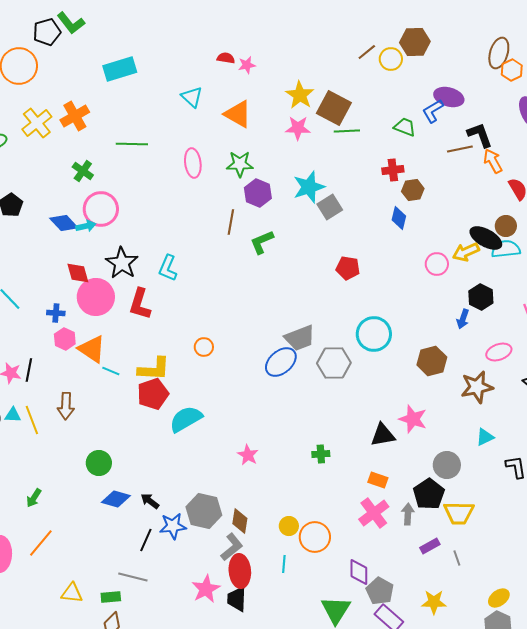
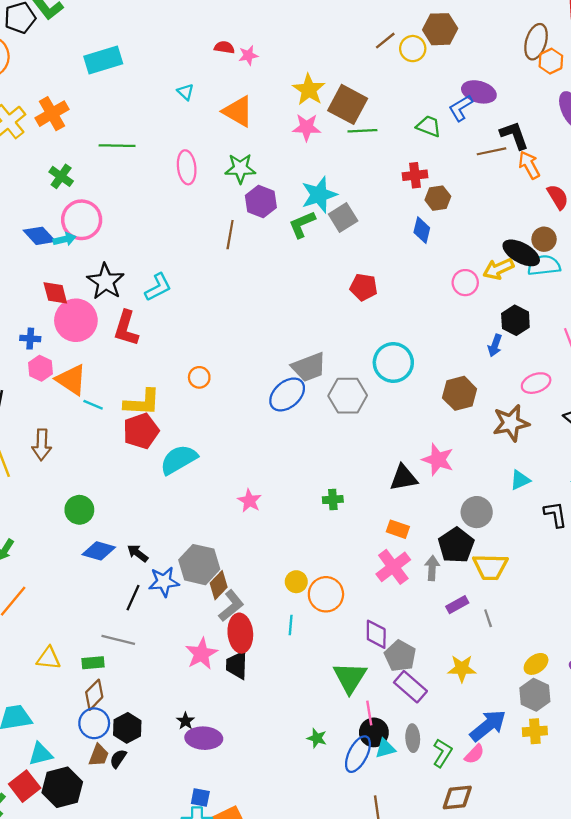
cyan triangle: (192, 97) -> (186, 92), size x0.7
green L-shape: (262, 242) -> (302, 224), moved
cyan L-shape: (168, 268) -> (158, 287), turned -140
brown diamond: (240, 521) -> (219, 585), moved, turned 35

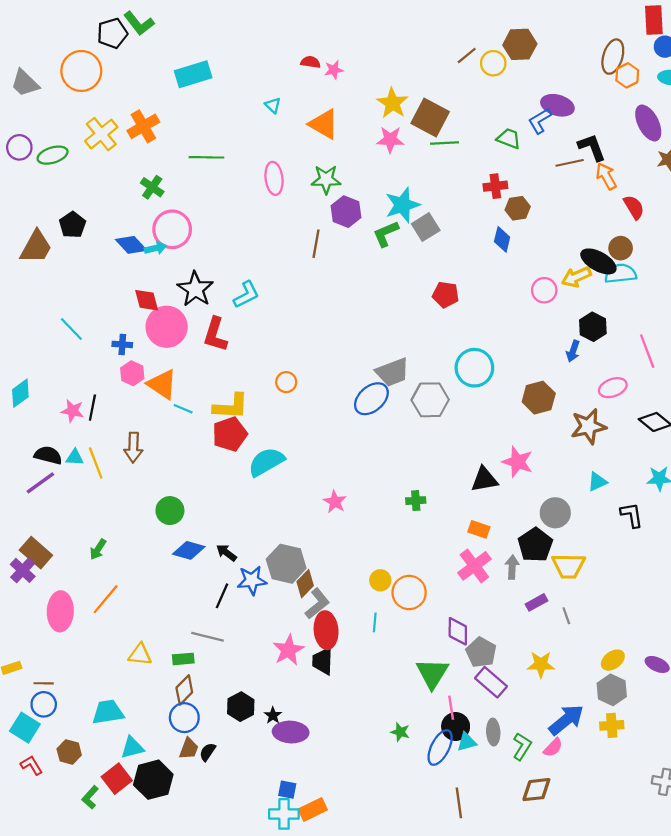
black hexagon: (127, 728) -> (241, 707), moved

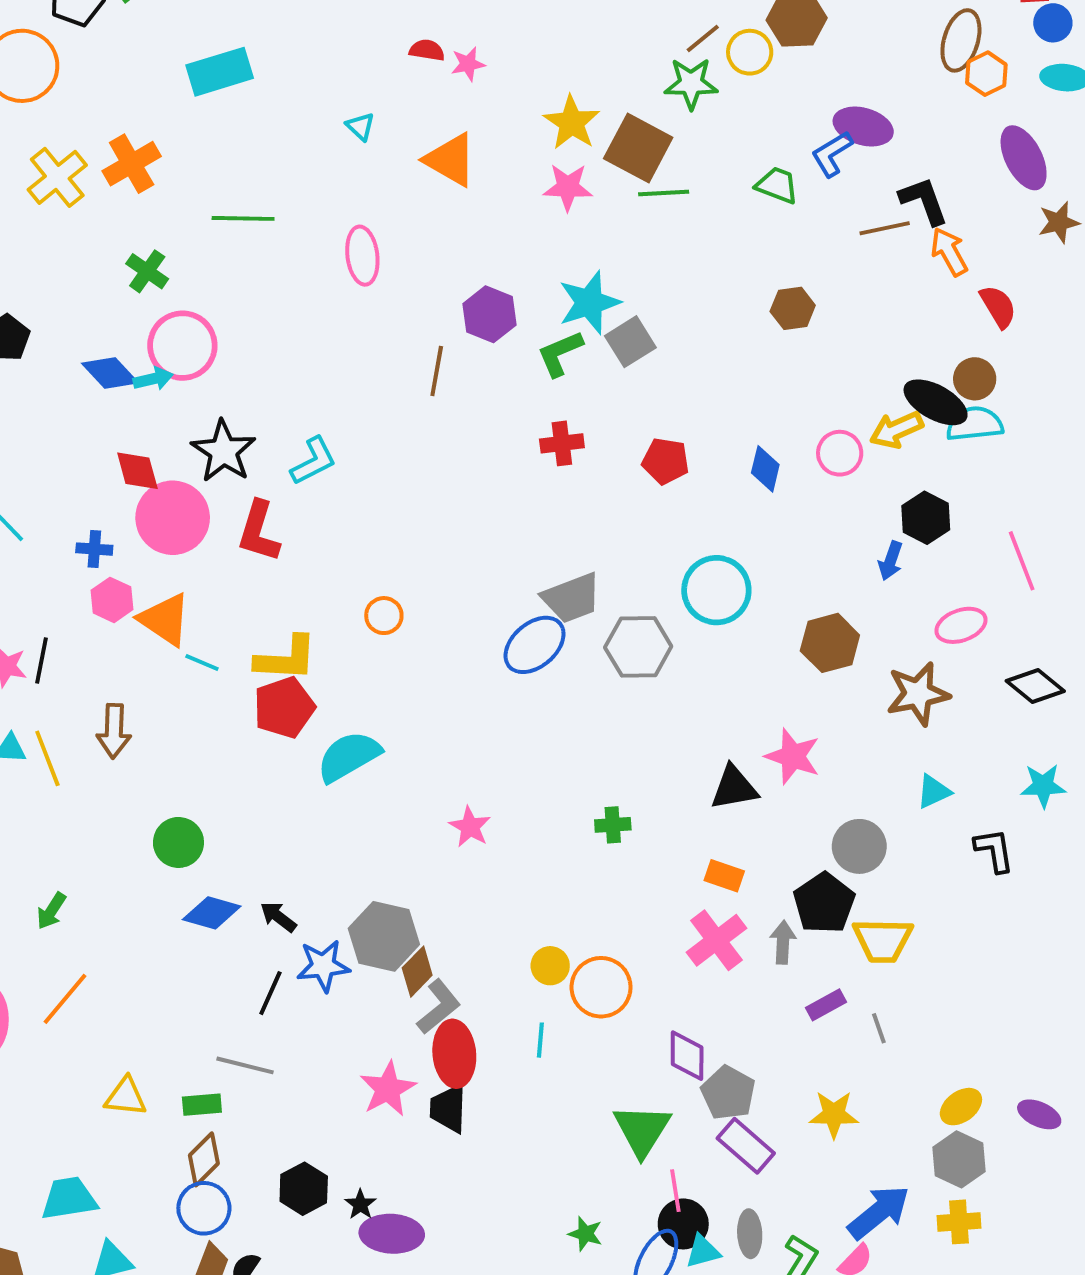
green star: (326, 179) -> (691, 83), moved
red cross: (495, 186) -> (562, 443), moved
blue diamond: (502, 239) -> (765, 469), moved

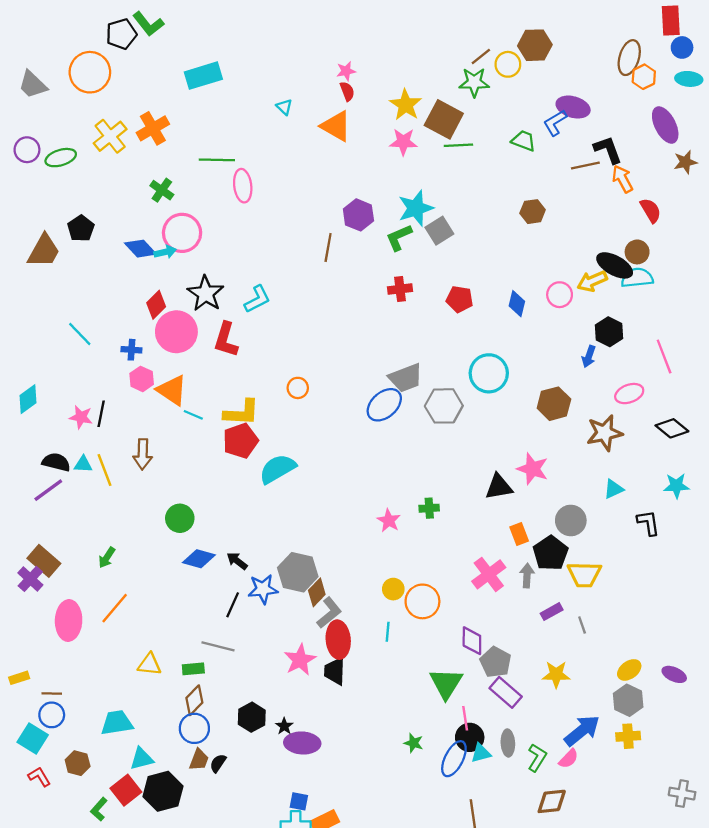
red semicircle: (427, 50) -> (347, 91), moved, turned 60
pink ellipse: (362, 256) -> (243, 186), moved
red diamond: (137, 471) -> (156, 305), turned 60
pink star: (470, 827) -> (389, 521), moved
orange rectangle: (724, 876) -> (519, 534), moved, turned 50

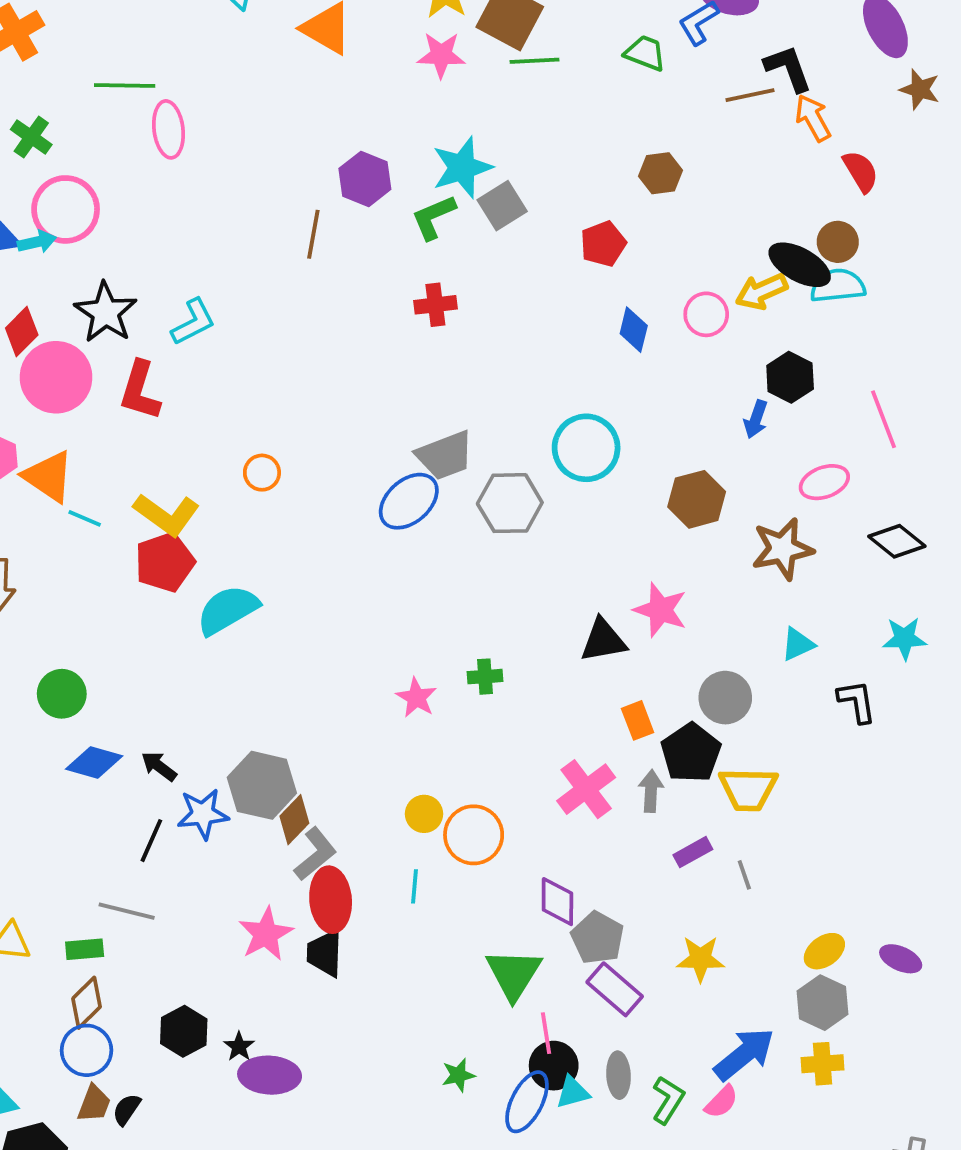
brown star: (685, 162) -> (920, 89), turned 30
red pentagon: (460, 299) -> (603, 244), moved, turned -30
yellow L-shape: (242, 413) -> (167, 515), turned 33
green star: (413, 743) -> (458, 1075), turned -30

